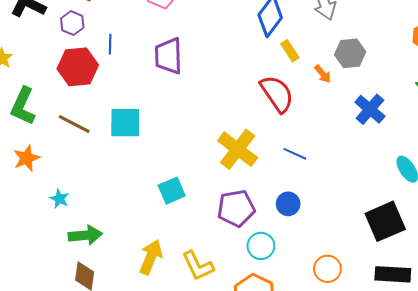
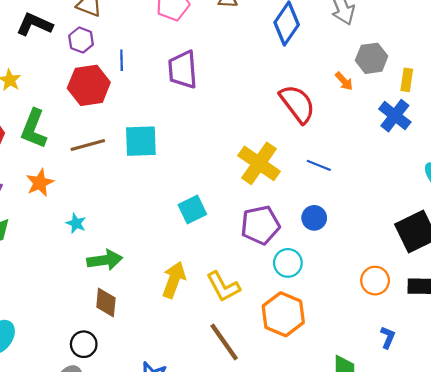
yellow rectangle: (290, 51) -> (407, 80), moved, turned 45
brown line: (74, 124) -> (88, 145), turned -40
orange circle: (327, 269) -> (375, 281), moved

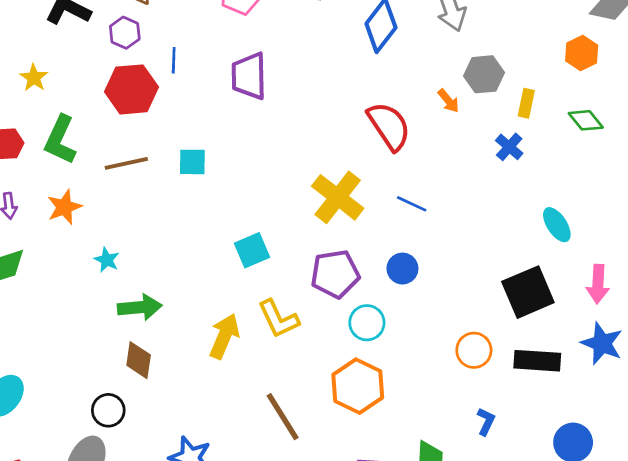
blue cross: (395, 116) -> (509, 147), size x0.7
cyan square: (141, 141) -> (192, 162), size x0.7
yellow L-shape: (223, 287) -> (278, 319), moved

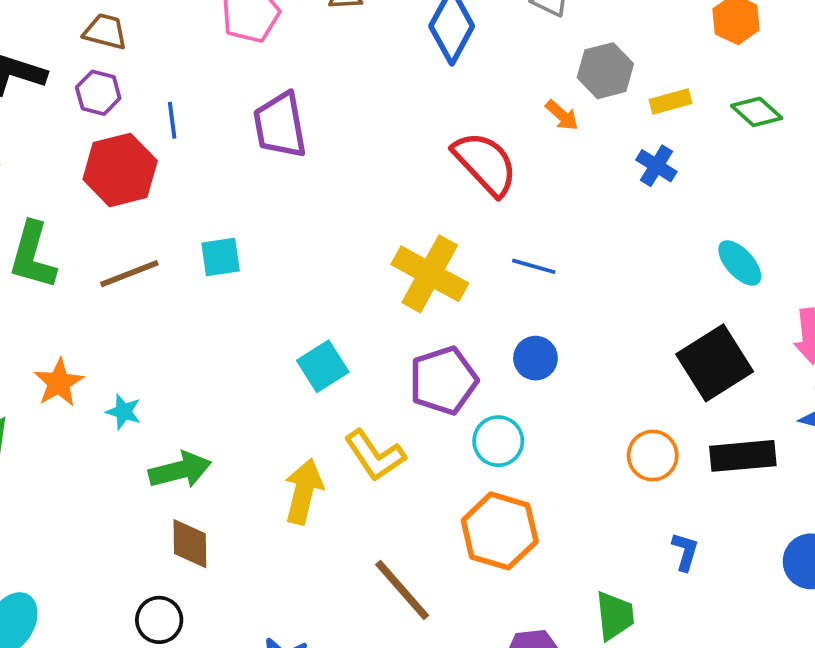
yellow rectangle: (526, 103) -> (670, 101), turned 72
orange star: (64, 207) -> (59, 383), moved

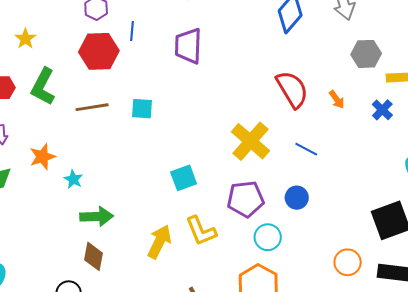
orange arrow: (562, 115) -> (337, 100), moved

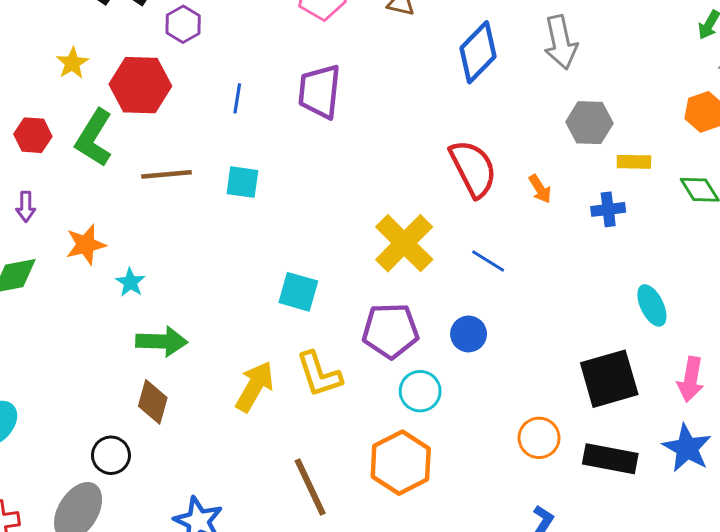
blue line: (132, 31) -> (237, 98), moved
red hexagon: (99, 51) -> (140, 85), moved
blue cross: (382, 110) -> (608, 209), turned 35
cyan square: (184, 178) -> (298, 292), turned 32

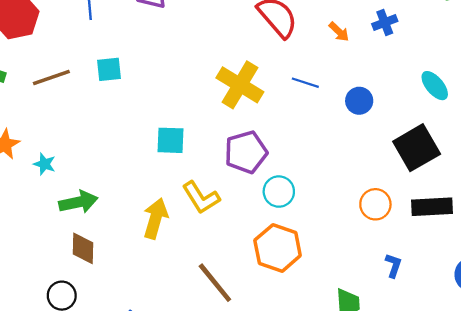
orange arrow: (540, 189) -> (339, 32), moved
blue circle: (469, 334) -> (359, 101), moved

